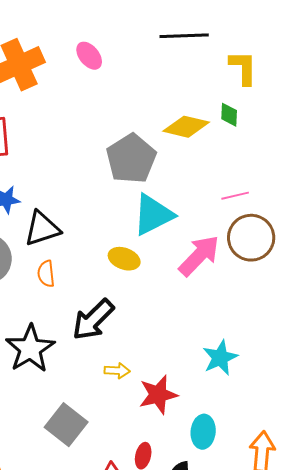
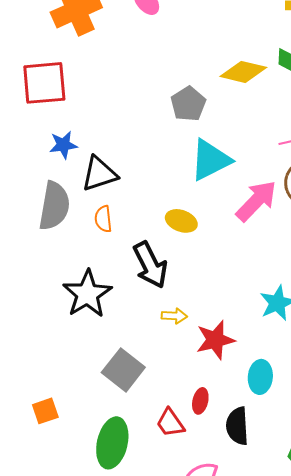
gray pentagon: (131, 159) -> (188, 104), size x0.7
yellow ellipse: (124, 259) -> (181, 221), moved
black arrow: (93, 320) -> (150, 265), turned -72

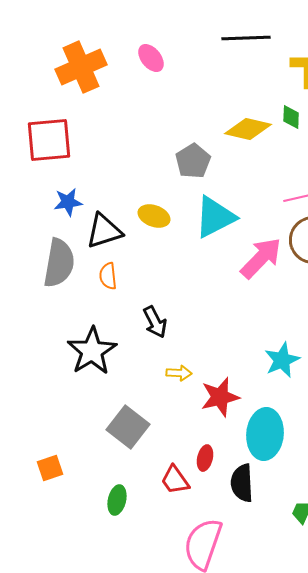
yellow ellipse: (181, 221) -> (154, 216), moved
black arrow: (150, 265) -> (155, 322), size x0.7
cyan ellipse: (260, 377) -> (265, 434), size x1.5
green ellipse: (112, 443) -> (117, 500), size x0.6

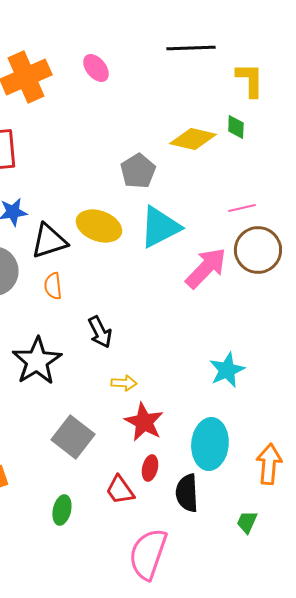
yellow ellipse: (154, 216) -> (99, 226), size x1.4
red star: (220, 397) -> (144, 422), moved, turned -30

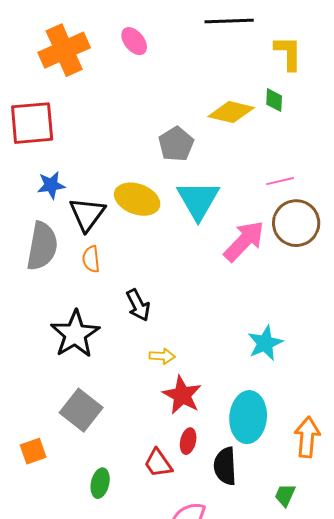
cyan triangle: (160, 227) -> (198, 200), turned -33
black triangle: (49, 241) -> (87, 214), turned -36
gray square: (73, 437) -> (81, 410), moved

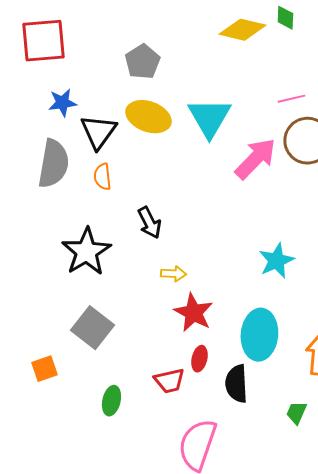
gray pentagon: (176, 144) -> (142, 62), moved
red trapezoid: (158, 463) -> (169, 381), turned -68

